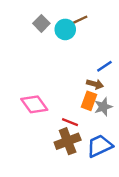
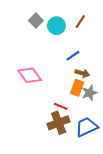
brown line: (79, 20) -> (80, 22), moved, turned -32
blue line: (104, 66) -> (73, 56), moved
pink diamond: (34, 104) -> (30, 75), moved

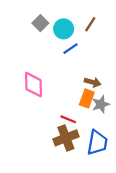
blue line: (73, 56) -> (71, 49), moved
pink diamond: (30, 75) -> (33, 85), turned 35
blue trapezoid: (86, 127) -> (97, 143), turned 125

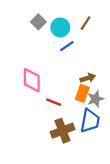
brown arrow: (93, 82) -> (88, 78), turned -32
red line: (68, 119) -> (54, 102), moved
blue trapezoid: (97, 143) -> (90, 121), moved

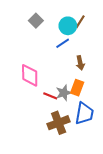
cyan circle: (60, 27) -> (68, 26), moved
brown arrow: (88, 78) -> (80, 63), moved, turned 96
gray star: (95, 99) -> (64, 93), moved

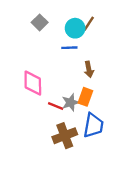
blue line: (63, 43) -> (69, 48), turned 32

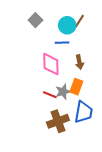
pink diamond: (33, 83) -> (51, 64), moved

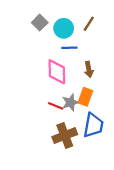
cyan circle: (67, 25) -> (64, 28), moved

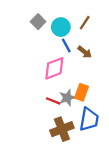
blue line: (69, 48) -> (66, 46), turned 64
brown arrow: (89, 69) -> (85, 52), moved, turned -40
pink diamond: (57, 72) -> (54, 68), turned 70

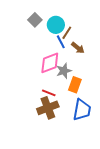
brown line: (85, 23) -> (67, 33), moved
gray star: (67, 98) -> (64, 71), moved
brown cross: (62, 129) -> (48, 108), moved

